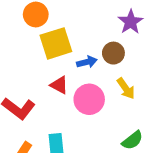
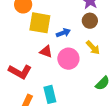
yellow square: (56, 43) -> (40, 23), turned 35
brown circle: (113, 53) -> (90, 21), moved

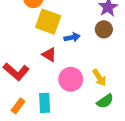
yellow arrow: (93, 48) -> (99, 78), moved
pink circle: (68, 59) -> (71, 79), moved

